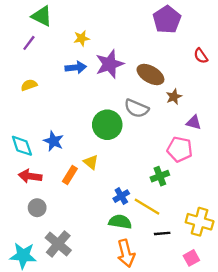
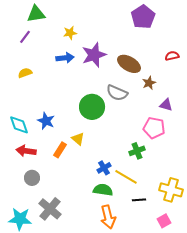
green triangle: (42, 16) -> (36, 14), turned -36
red semicircle: (201, 56) -> (172, 56), moved, turned 112

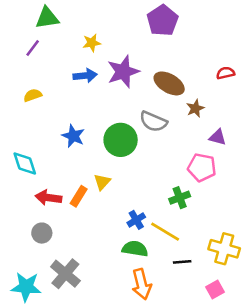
purple pentagon: (143, 17) -> (163, 20), moved
blue star: (46, 121) -> (73, 136), moved
yellow triangle: (78, 139) -> (102, 182), turned 32
red arrow: (26, 151) -> (48, 198), moved

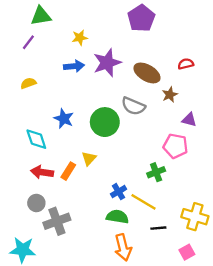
red semicircle: (225, 73) -> (186, 64), moved
cyan diamond: (25, 163) -> (36, 139), moved
gray cross: (65, 274) -> (57, 221), moved, turned 30

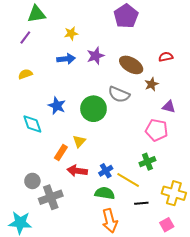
purple star: (107, 63) -> (96, 56), size x0.7
red arrow: (42, 172) -> (77, 171), moved
green cross: (156, 172) -> (147, 162), moved

